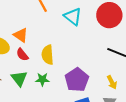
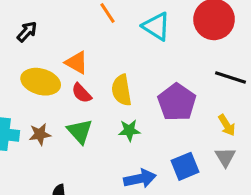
green star: (42, 79) -> (129, 130), moved
purple pentagon: (77, 80) -> (177, 102), moved

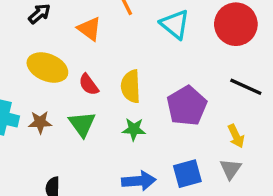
orange triangle: (77, 63) -> (89, 29), moved

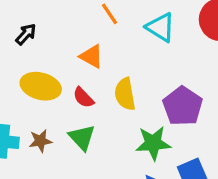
orange triangle: (89, 29) -> (91, 56), moved
green star: (134, 129) -> (153, 143), moved, size x1.5

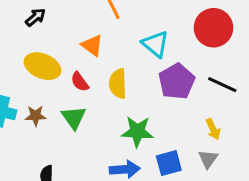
cyan triangle: (160, 27) -> (155, 44), moved
purple pentagon: (183, 106) -> (177, 81), moved

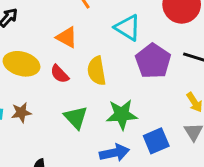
green triangle: (74, 118) -> (76, 117), moved

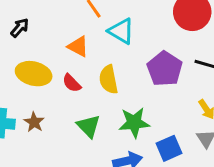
cyan triangle: (128, 28) -> (121, 31), moved
brown star: (21, 113) -> (34, 122), turned -30

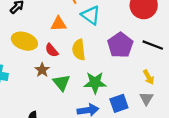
orange triangle: (78, 46) -> (59, 24), turned -35
brown star: (34, 122) -> (42, 70), moved

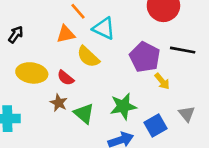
orange triangle: (59, 24) -> (66, 34), moved
yellow semicircle: (79, 50) -> (88, 57), moved, turned -30
yellow arrow: (149, 77) -> (162, 81), moved

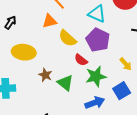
cyan triangle: (104, 28) -> (97, 14), moved
purple pentagon: (145, 57) -> (98, 40), moved
red semicircle: (66, 78) -> (81, 60), moved
yellow arrow: (162, 81) -> (126, 64), moved

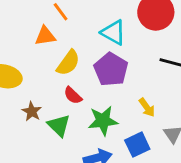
yellow semicircle: (67, 38) -> (68, 63), turned -102
red semicircle: (81, 60) -> (73, 95), moved

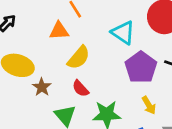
purple pentagon: (111, 69) -> (141, 67), moved
brown star: (32, 112) -> (42, 87), moved

